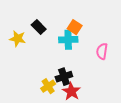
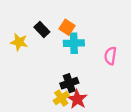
orange square: (75, 27) -> (67, 27), moved
yellow cross: (48, 86) -> (61, 98), moved

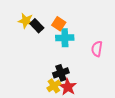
yellow star: (19, 42) -> (26, 21), moved

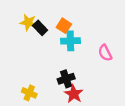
pink semicircle: (97, 49) -> (105, 53), turned -35
yellow cross: (54, 86) -> (29, 93), moved, turned -32

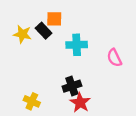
yellow star: (28, 22) -> (22, 34), moved
orange square: (64, 26) -> (54, 19), moved, turned -32

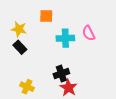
black rectangle: (44, 31) -> (20, 47), moved
pink semicircle: (114, 58) -> (89, 33), moved

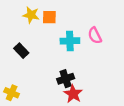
yellow star: (19, 29) -> (31, 15), moved
yellow cross: (27, 87) -> (12, 93), moved

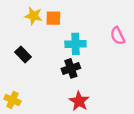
pink semicircle: (95, 36) -> (118, 36), moved
black cross: (66, 79) -> (71, 68), moved

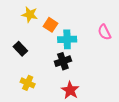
orange square: (53, 18) -> (50, 25), moved, turned 32
yellow cross: (12, 100) -> (28, 83), moved

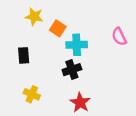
black rectangle: (20, 49) -> (24, 55), turned 40

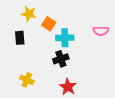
pink semicircle: (119, 37) -> (101, 31), turned -63
black rectangle: (24, 55) -> (20, 38), moved

